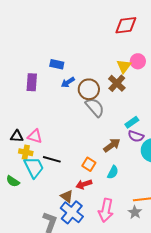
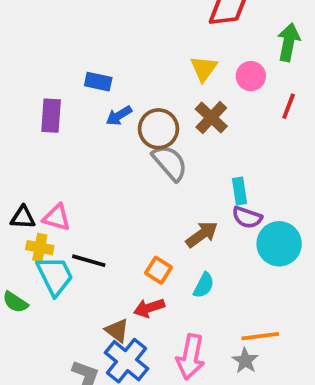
yellow triangle: (124, 66) -> (204, 69), moved
cyan rectangle: (132, 122) -> (240, 191), turned -64

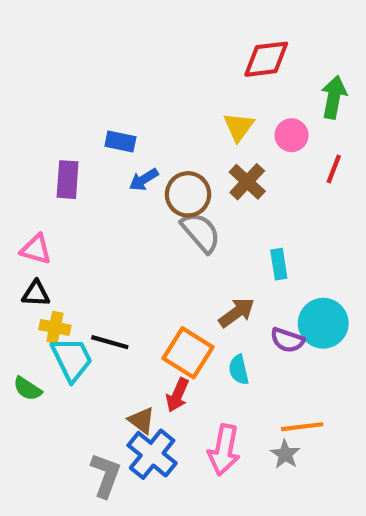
pink triangle: (57, 217) -> (36, 249), moved
purple semicircle: (247, 217) -> (287, 340), moved
orange square: (158, 270) -> (188, 353), size x1.6
cyan semicircle: (204, 285) -> (239, 370), turned 140
red arrow: (149, 308) -> (177, 395), turned -48

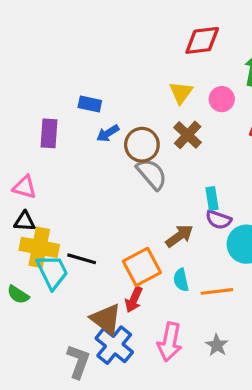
yellow cross: (55, 327) -> (39, 247), size x1.6
purple semicircle: (287, 340) -> (219, 220), moved
orange square: (188, 353) -> (142, 267), turned 30
brown triangle: (142, 420) -> (106, 319), size x1.5
orange line: (302, 427) -> (217, 291), moved

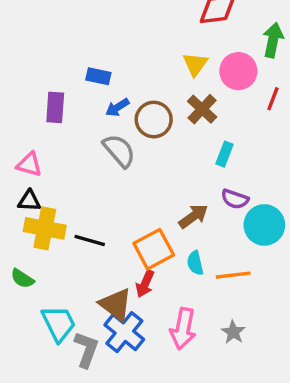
pink circle: (222, 99) -> (238, 71), size x1.4
gray semicircle: (152, 174) -> (119, 151), moved
cyan rectangle: (212, 199) -> (225, 154), moved, turned 30
cyan trapezoid: (52, 272) -> (59, 323), moved

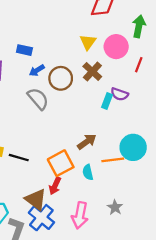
purple semicircle: (235, 199) -> (120, 94), moved
orange line: (233, 275) -> (113, 160), moved
gray star: (233, 332) -> (115, 207), moved

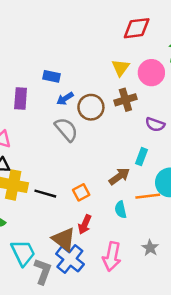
brown cross: (92, 72) -> (125, 100), turned 30
cyan rectangle: (107, 101) -> (142, 157), moved
orange square: (61, 163) -> (81, 192), moved, size x0.6

